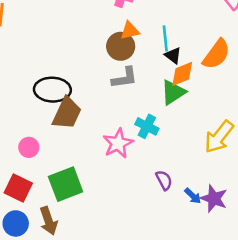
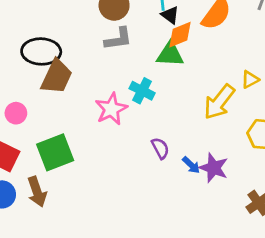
green triangle: (173, 92) -> (170, 54), turned 36

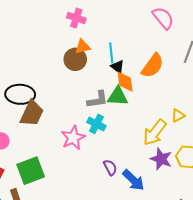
orange diamond: (180, 35) -> (125, 82), turned -75
gray L-shape: (118, 39) -> (97, 100), moved
blue arrow: (191, 165) -> (134, 180), size x1.6
purple star: (214, 168) -> (161, 159), moved

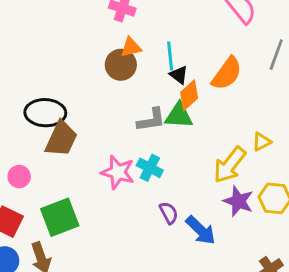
orange diamond: (125, 82) -> (189, 95), turned 55
cyan cross: (96, 124) -> (150, 168), moved
pink star: (73, 138) -> (118, 172), turned -30

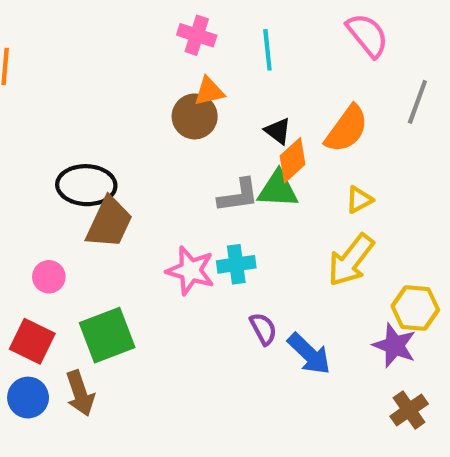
cyan line: (170, 56) -> (267, 50), moved
yellow triangle: (262, 142) -> (359, 200), moved
cyan cross: (150, 168) -> (236, 264), turned -35
purple star: (238, 201) -> (394, 345), moved

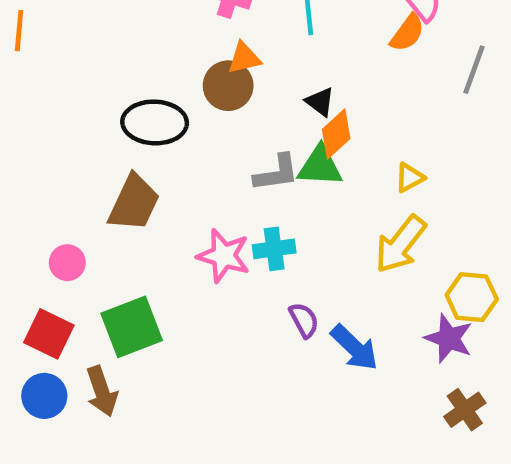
orange semicircle: (347, 129) -> (407, 33), moved, size x0.7
black ellipse: (86, 185) -> (155, 122), moved

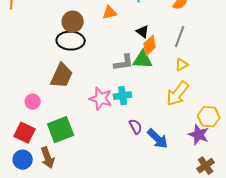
gray line: (474, 70) -> (180, 37), moved
brown circle: (228, 86) -> (73, 22), moved

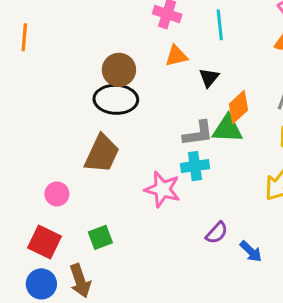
black triangle: (143, 32) -> (209, 78), moved, turned 32
cyan cross: (123, 96) -> (195, 166), moved
purple semicircle: (136, 127) -> (217, 233), turned 70
green square: (61, 130) -> (100, 237), size x0.6
blue arrow: (158, 139) -> (251, 251), size x0.7

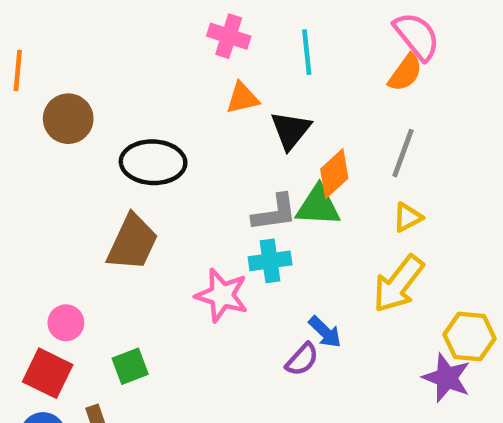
brown circle: (119, 70) -> (68, 119), moved
black triangle: (209, 78) -> (291, 130), size x1.4
pink circle: (57, 194) -> (66, 323), moved
blue arrow: (251, 251) -> (325, 332), moved

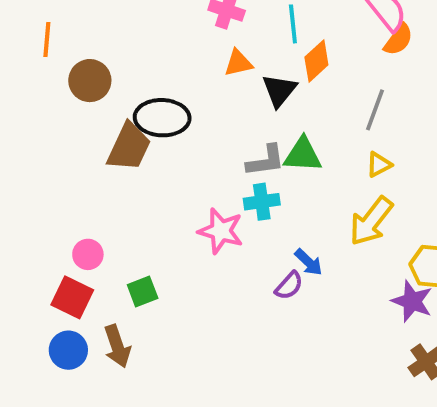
orange semicircle: (405, 73) -> (398, 40), moved
orange diamond: (334, 174) -> (316, 61), moved
brown trapezoid: (132, 243) -> (129, 147), moved

